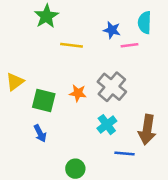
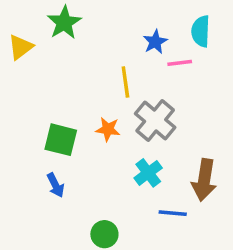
blue star: (112, 30) -> (155, 42), turned 30
yellow line: (72, 45) -> (125, 82), moved, turned 75
yellow triangle: (15, 82) -> (21, 47), moved

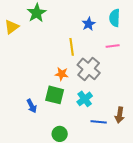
pink line: (180, 63) -> (113, 46), moved
green square: (61, 140) -> (55, 95), moved
brown arrow: (204, 180) -> (120, 115), moved, size x0.7

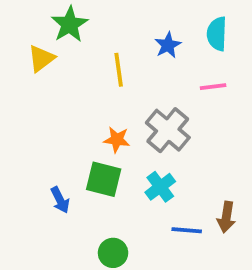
yellow triangle: (12, 27) -> (41, 58), moved
yellow line: (72, 47) -> (119, 70), moved

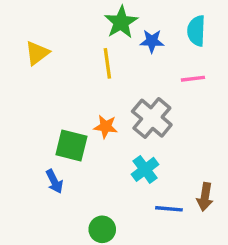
green star: (70, 24) -> (121, 22), moved
blue star: (168, 45) -> (152, 41), turned 30
green square: (104, 179) -> (71, 145), moved

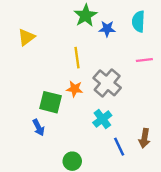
yellow line: (107, 63) -> (77, 58), moved
pink line: (193, 79) -> (144, 60), moved
blue line: (169, 209) -> (119, 147), turned 60

